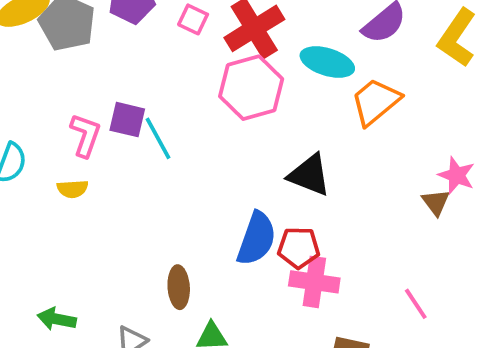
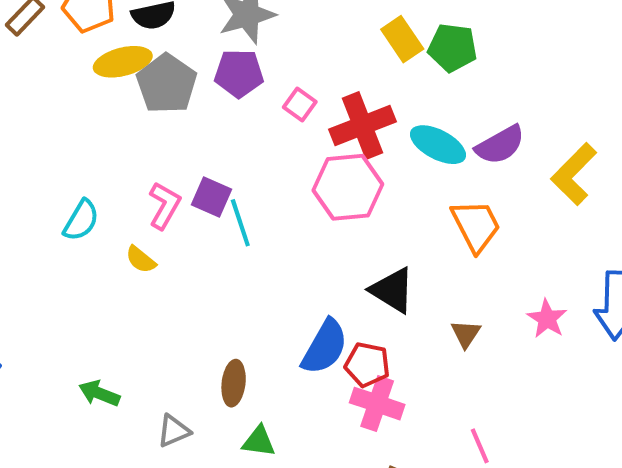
cyan ellipse: (327, 62) -> (438, 145), moved
orange trapezoid: (375, 102) -> (476, 226), turned 92
yellow semicircle: (73, 189) -> (141, 260), turned 32
brown triangle: (436, 202) -> (466, 334), moved

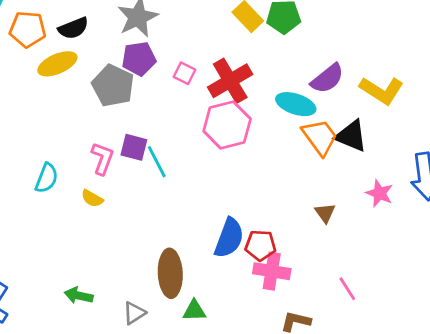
gray pentagon: (167, 84) -> (113, 86), moved
cyan ellipse: (438, 145) -> (296, 104), moved
yellow L-shape: (574, 174) -> (382, 90), turned -93
black triangle: (392, 290) -> (351, 136), moved
brown ellipse: (234, 383) -> (170, 273), size x1.5

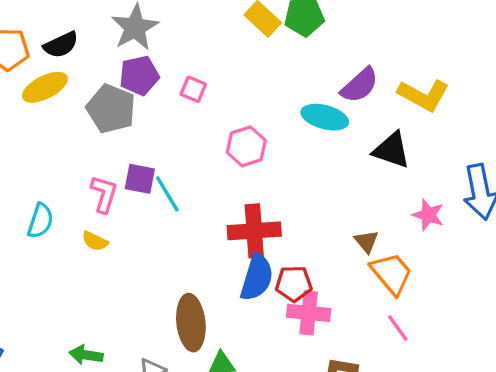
red cross: (230, 81) -> (254, 231), moved, turned 30
pink hexagon: (227, 125) -> (246, 146), size x0.7
orange trapezoid: (320, 137) -> (391, 273), moved

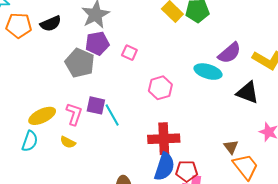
yellow ellipse: (45, 87) -> (42, 116), moved
cyan semicircle: (40, 221) -> (30, 141), moved

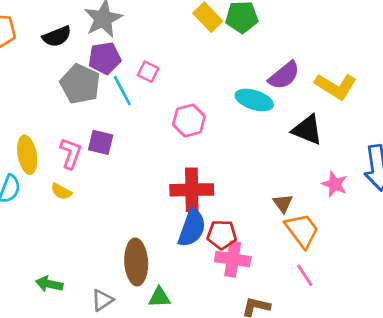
black semicircle: (51, 24) -> (57, 36), moved
cyan line: (112, 115) -> (122, 91), moved
yellow ellipse: (42, 116) -> (27, 155), turned -76

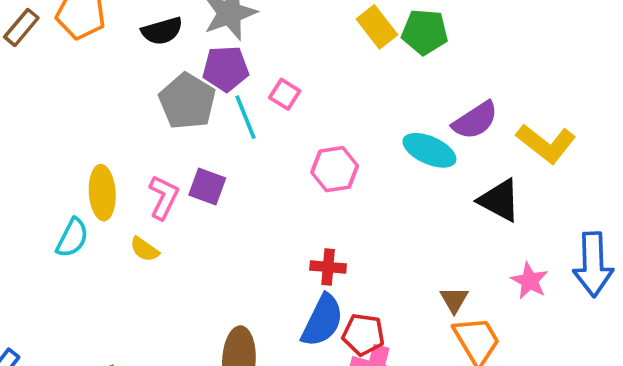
red cross: (192, 190) -> (328, 267), size x0.6

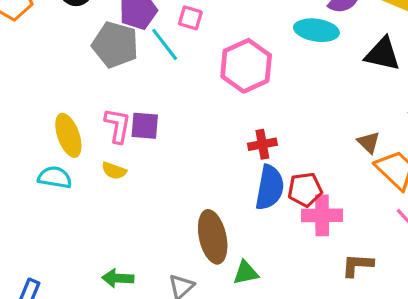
pink hexagon: (335, 169) -> (246, 66), size x1.4
purple square: (207, 186) -> (145, 126), moved
cyan semicircle: (72, 238) -> (55, 177), turned -92

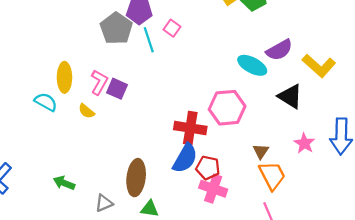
pink hexagon: (246, 66) -> (227, 108), moved
red cross: (262, 144) -> (190, 128), size x1.6

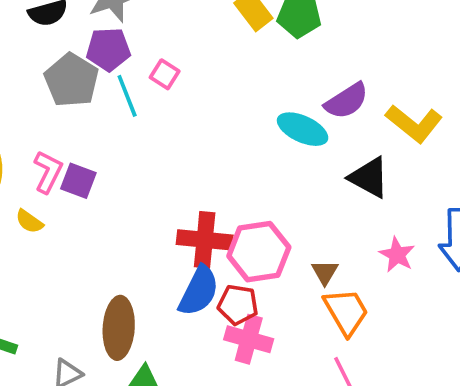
pink hexagon: (227, 108) -> (259, 252), moved

